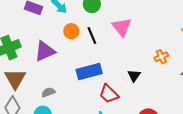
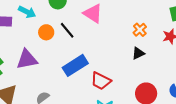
purple triangle: (45, 51) -> (27, 59), turned 30
black triangle: (134, 76) -> (138, 53), moved, turned 48

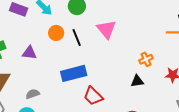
purple triangle: (27, 59) -> (29, 53), size x0.7

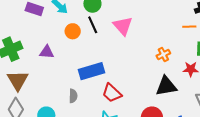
black line: (77, 37) -> (93, 25), moved
black triangle: (137, 81) -> (166, 86), moved, size x1.6
gray semicircle: (33, 94) -> (73, 96), moved, turned 112

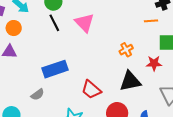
orange circle: (73, 31) -> (14, 28), moved
red trapezoid: (112, 93) -> (91, 90), moved
gray semicircle: (73, 96) -> (38, 95), turned 56

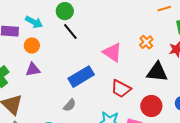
pink triangle: (84, 23) -> (112, 52), moved
black triangle: (130, 81) -> (157, 72), turned 30

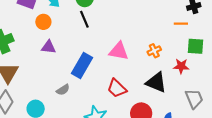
pink triangle: (112, 52) -> (119, 51), turned -40
purple triangle: (33, 70) -> (49, 47), moved
blue rectangle: (81, 77) -> (82, 66), turned -45

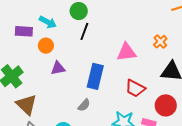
black line: (84, 19) -> (84, 31), turned 60

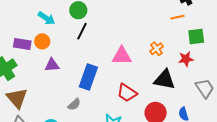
purple rectangle: (24, 31) -> (22, 44), moved

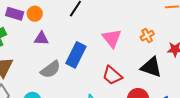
pink triangle: (122, 56) -> (112, 38), turned 45
gray semicircle: (74, 104) -> (50, 69), moved, size x1.5

